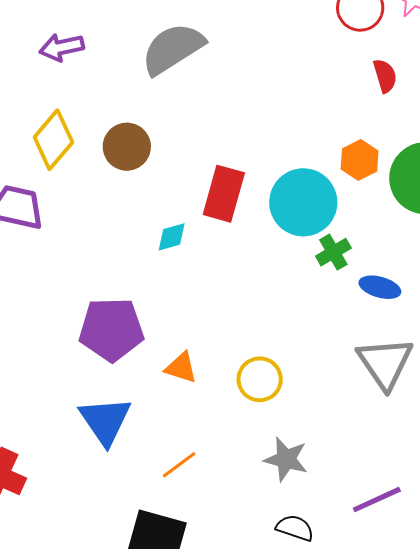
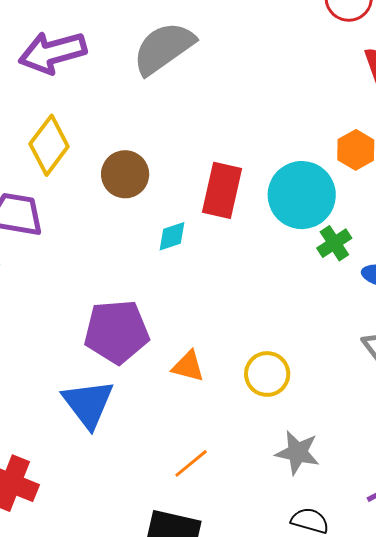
purple arrow: (62, 47) -> (52, 52), size x1.5
brown circle: (127, 147) -> (125, 174), moved
blue triangle: (105, 421) -> (88, 404), moved

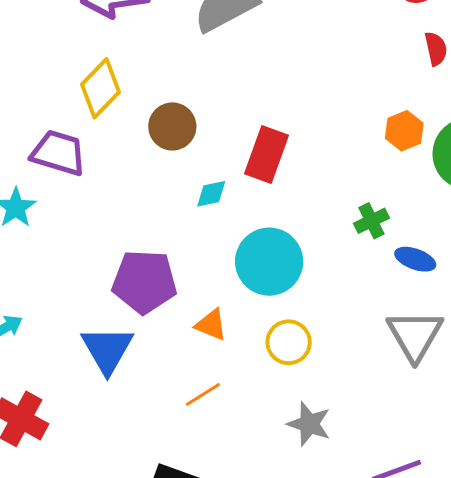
cyan circle: (302, 195) -> (269, 262), moved
orange line: (191, 463) -> (203, 395), moved

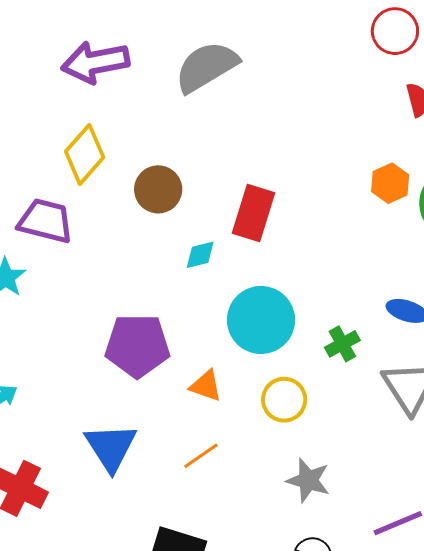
green cross: (371, 221) -> (342, 344), moved
blue triangle: (107, 350) -> (111, 447), moved

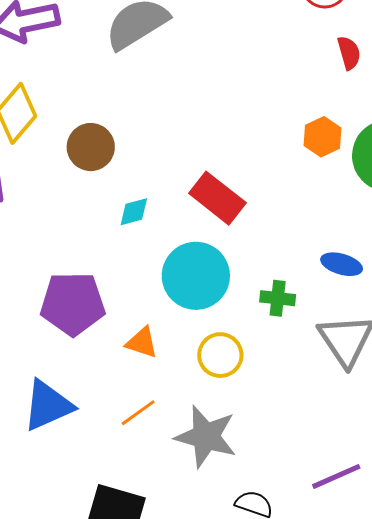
red rectangle: (254, 213) -> (217, 198), moved, turned -68
green cross: (342, 344) -> (278, 298), turned 36
blue triangle: (111, 447) -> (48, 405), turned 40
gray star: (308, 480) -> (206, 437), moved, size x1.4

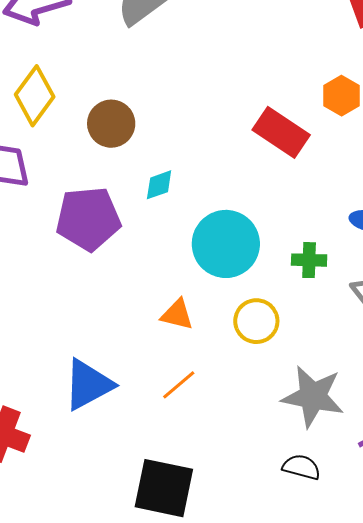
red rectangle: (217, 198) -> (281, 132), moved
purple pentagon: (73, 304) -> (88, 219), moved
gray star: (206, 437) -> (313, 396), moved

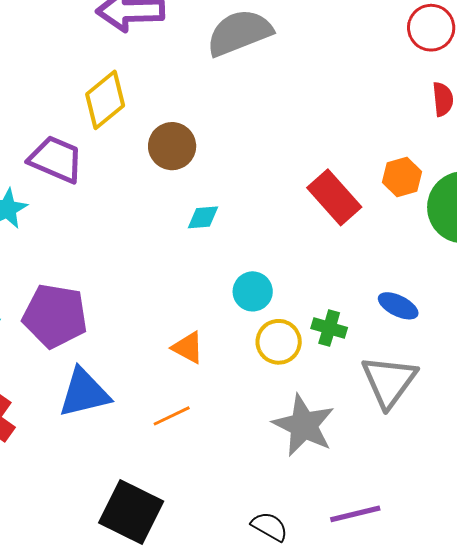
purple pentagon: (88, 219) -> (55, 316), moved
cyan circle: (226, 244) -> (253, 291), size x0.6
yellow circle: (256, 321) -> (279, 342), moved
gray star: (313, 396) -> (304, 425), moved

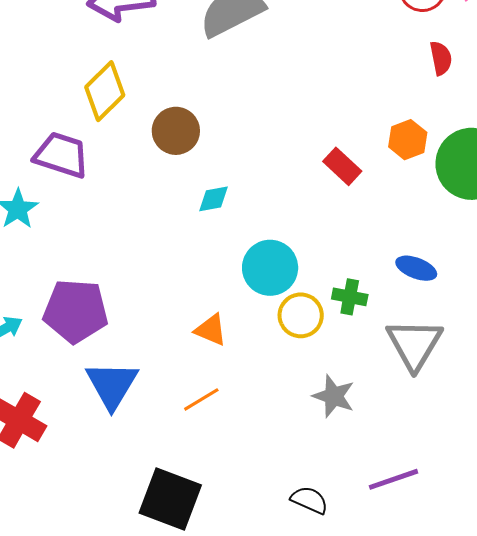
red rectangle: (334, 197) -> (342, 166), size x0.7
cyan circle: (253, 291) -> (270, 268), size x1.4
blue triangle: (84, 393) -> (112, 385), turned -40
gray star: (304, 425) -> (334, 396), size x0.7

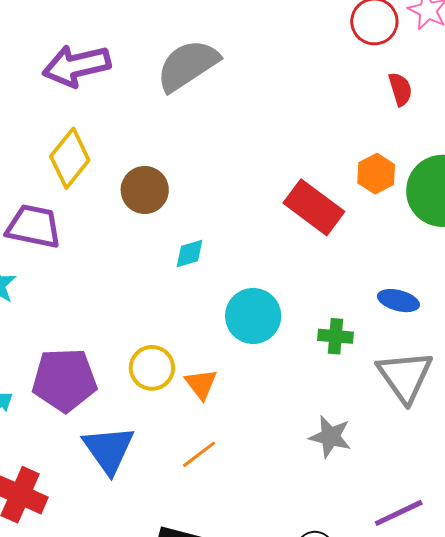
red rectangle: (342, 166) -> (314, 207), size x1.5
yellow circle: (301, 315) -> (152, 368), moved
orange triangle: (211, 330) -> (201, 384), turned 36

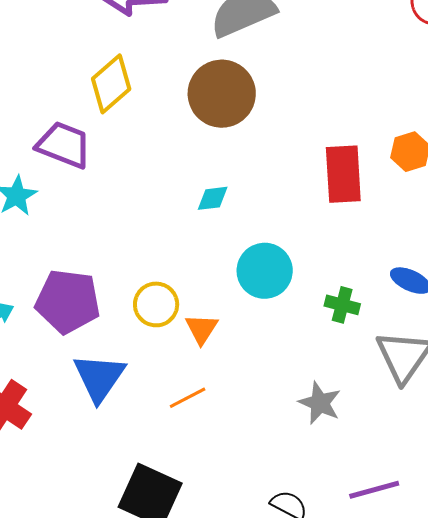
brown circle: (145, 190) -> (222, 94), moved, size x1.4
red rectangle: (314, 207) -> (343, 174), turned 40

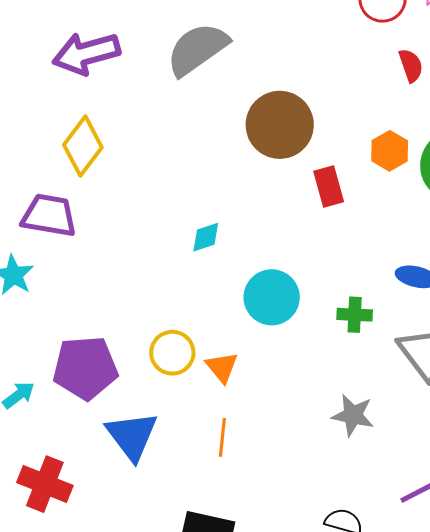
brown circle: (222, 94) -> (280, 125), moved
red rectangle: (343, 174) -> (329, 187), size x0.7
orange line: (188, 398) -> (222, 437), turned -45

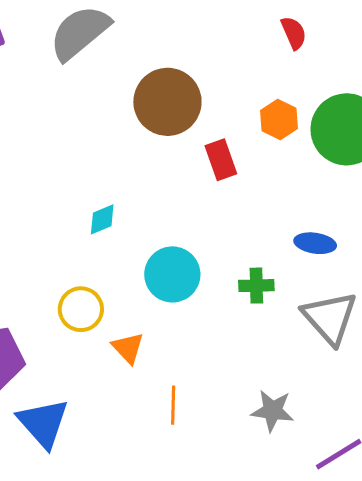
yellow circle: (172, 353) -> (81, 309), moved
gray star: (353, 415) -> (272, 411), moved
orange line: (222, 437) -> (173, 405), moved

